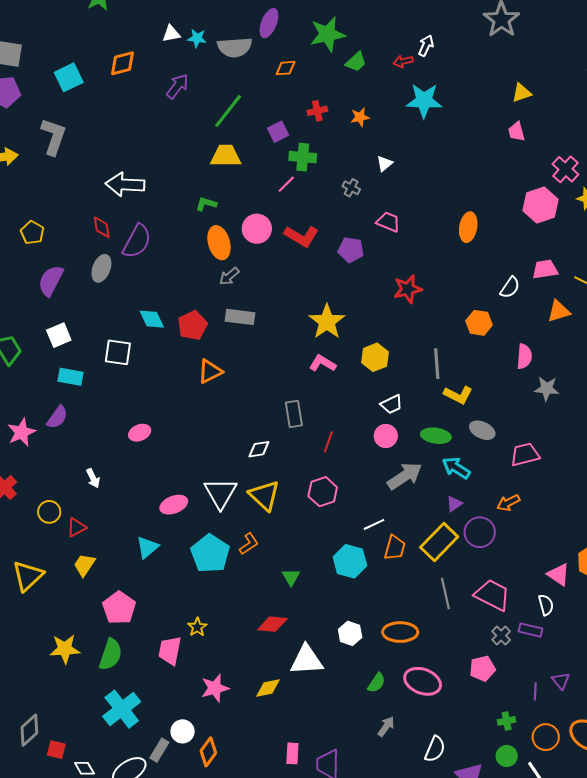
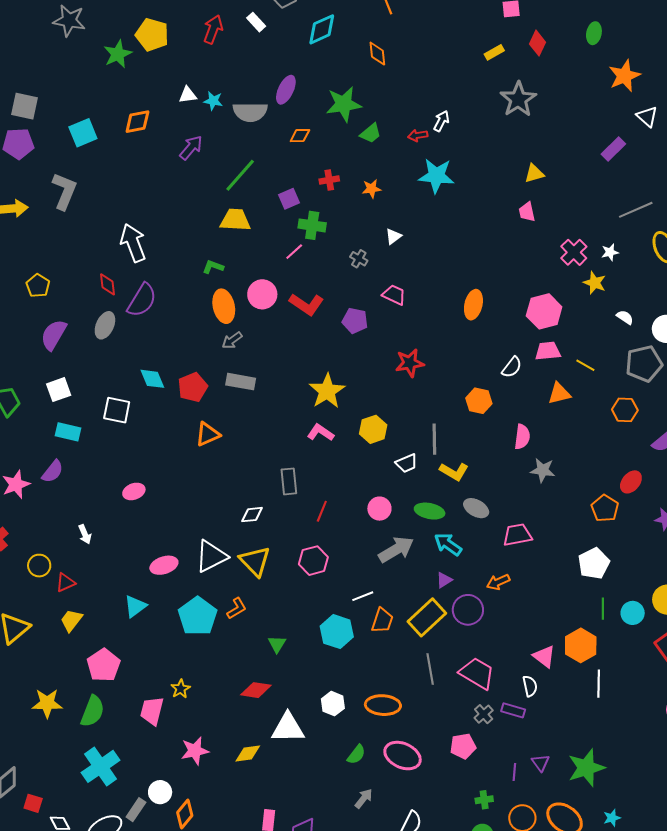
white arrow: (125, 185) -> (133, 243), turned 63
pink hexagon: (541, 205) -> (544, 311), moved
white trapezoid: (392, 404) -> (407, 463), moved
white triangle: (220, 493) -> (211, 556), turned 30

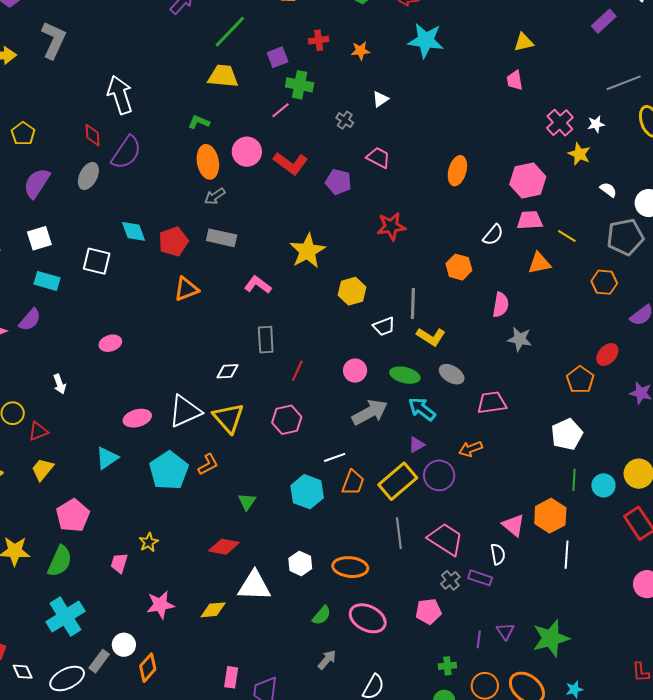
pink L-shape: (320, 433) -> (258, 285), moved
pink trapezoid: (152, 711) -> (119, 563), size x0.7

